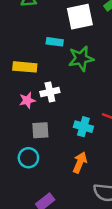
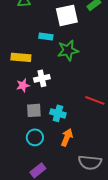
cyan cross: (83, 127) -> (58, 113), moved
cyan circle: (28, 158) -> (35, 137), moved

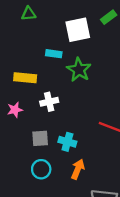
green star: (68, 50) -> (79, 70), turned -30
pink star: (23, 85) -> (15, 110), moved

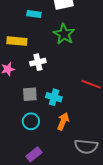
cyan rectangle: (54, 54) -> (34, 14), moved

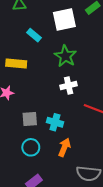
cyan rectangle: (34, 14) -> (34, 35), turned 32
white cross: (38, 62) -> (69, 85), moved

